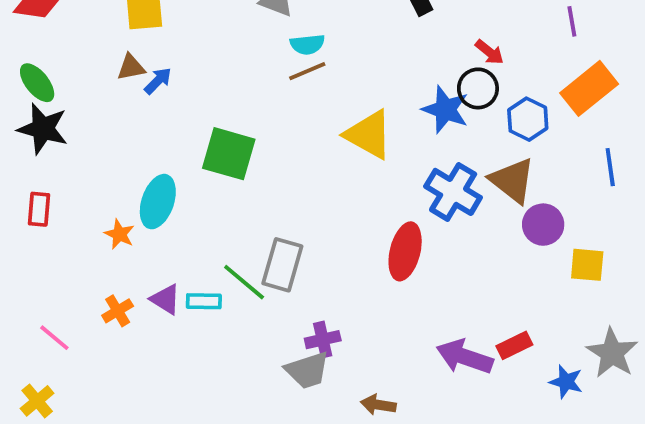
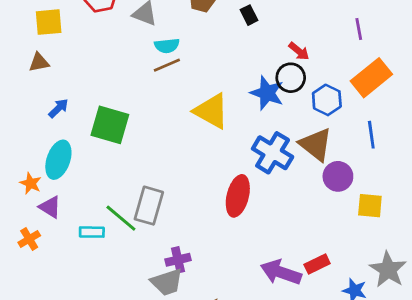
blue arrow: (158, 81) -> (58, 108), moved
blue line: (610, 167) -> (371, 135), moved
purple triangle: (165, 299) -> (50, 207), moved

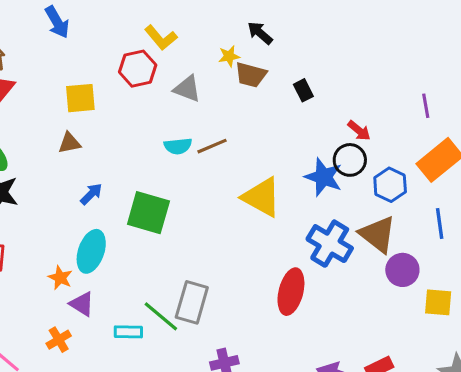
cyan semicircle: (167, 46) -> (178, 146), moved

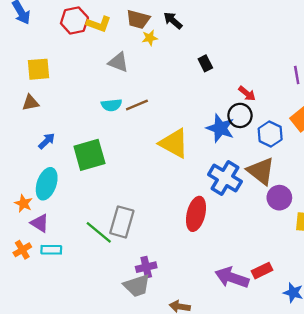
yellow L-shape: (161, 38) -> (99, 24), turned -30
red hexagon: (138, 69) -> (74, 21), moved
brown trapezoid: (251, 75) -> (138, 19), moved
green square: (148, 213) -> (89, 155), turned -32
cyan rectangle: (128, 332) -> (51, 250), moved

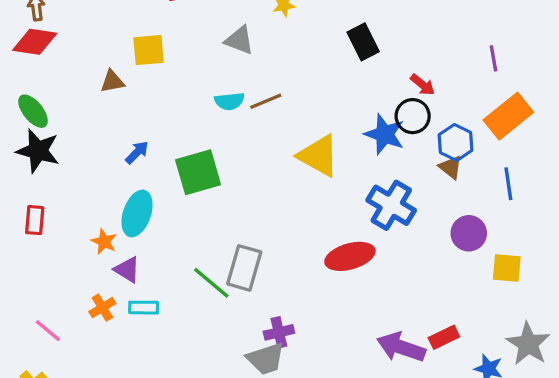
black rectangle: (205, 63) -> (363, 42), size x1.5
yellow square: (39, 69) -> (149, 50), moved
brown triangle: (30, 103) -> (112, 81), moved
brown triangle: (261, 171) -> (451, 167), moved, size x0.6
red ellipse: (196, 214) -> (350, 256), turned 60

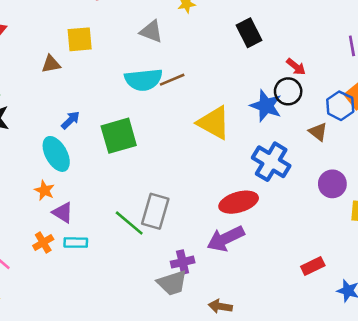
cyan semicircle: (229, 101) -> (143, 80), size x1.6
blue hexagon: (456, 143) -> (340, 106), moved
cyan ellipse: (137, 213) -> (56, 154), moved, turned -48
purple arrow: (401, 347) -> (226, 239), moved, turned -45

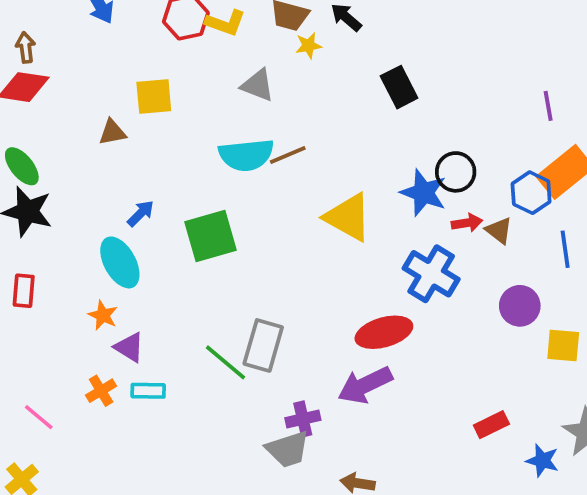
red arrow: (296, 67) -> (467, 223), moved, turned -48

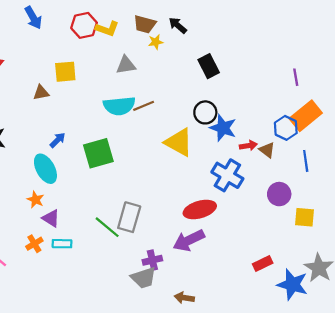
gray triangle: (258, 85) -> (126, 65), turned -30
black circle: (456, 172) -> (205, 112), moved
blue star: (542, 461) -> (292, 284), size x1.6

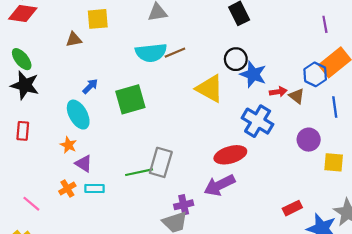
green line: (107, 227) -> (139, 172), turned -52

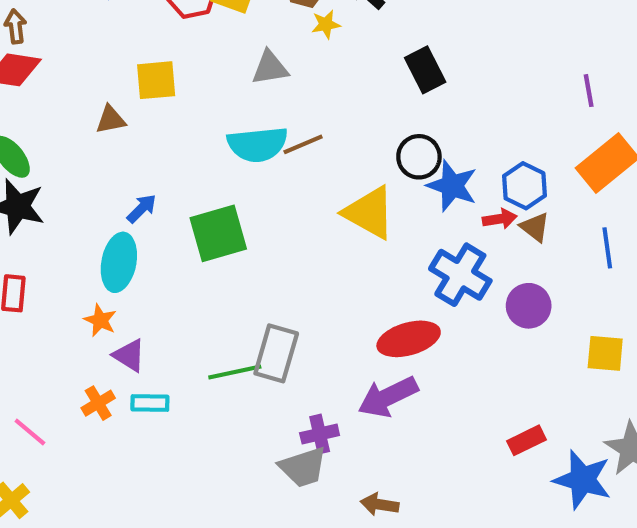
blue hexagon: (315, 74) -> (524, 186), moved
cyan ellipse: (78, 115) -> (119, 262), turned 40
purple circle: (309, 140) -> (529, 306), moved

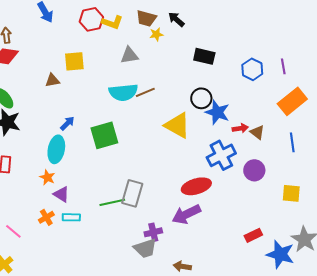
black rectangle: (425, 70) -> (204, 56), turned -50
blue hexagon: (524, 186) -> (252, 69), moved
blue cross: (460, 275) -> (221, 155), turned 32

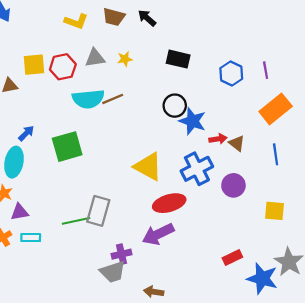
red hexagon: (91, 19) -> (63, 67), moved
yellow star: (156, 34) -> (125, 59), moved
yellow triangle: (177, 125) -> (148, 167), moved
purple triangle: (61, 194) -> (20, 212), turned -42

